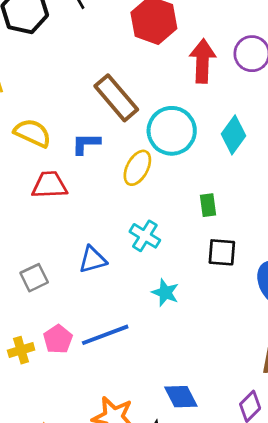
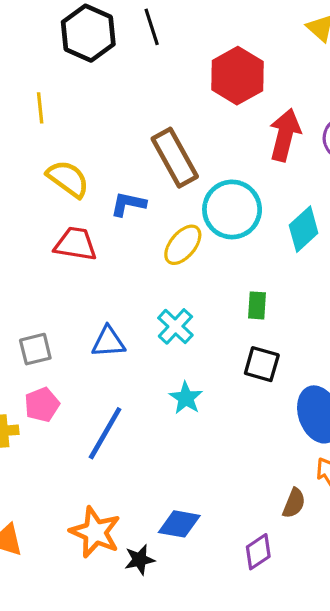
blue line: (105, 335) -> (105, 433), turned -51
pink pentagon: (58, 339) -> (42, 405), moved
blue diamond: (181, 397) -> (179, 524), turned -64

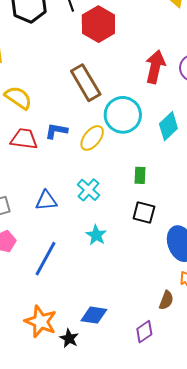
red hexagon: (237, 76) -> (98, 24), moved
blue L-shape: (128, 204) -> (56, 131), moved
black star: (140, 560) -> (69, 338), turned -30

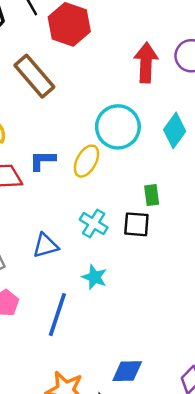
brown rectangle: (86, 83) -> (34, 76), moved
black square: (144, 213) -> (136, 224), moved
cyan star: (96, 235) -> (94, 277), moved

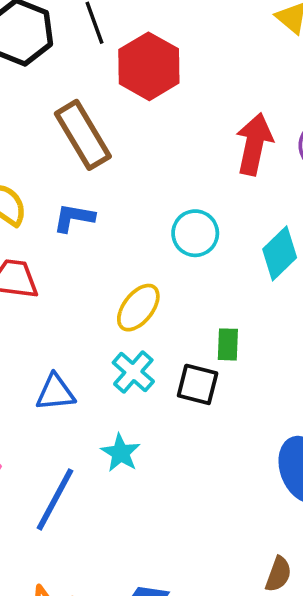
cyan circle: (118, 127) -> (195, 233), size x0.7
blue L-shape: (42, 160) -> (74, 218), moved
yellow ellipse: (86, 161) -> (138, 308), moved

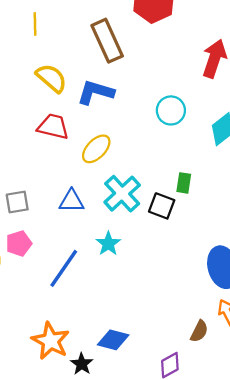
blue L-shape: (74, 218) -> (96, 92), size x1.4
yellow ellipse: (138, 308) -> (96, 149), moved
cyan cross: (133, 372) -> (122, 194), size x1.4

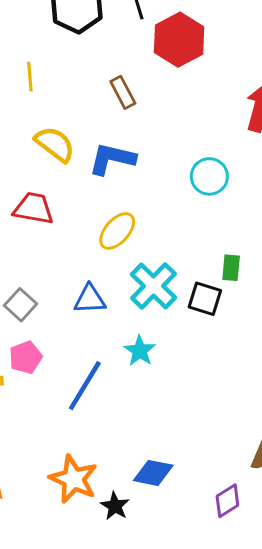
brown rectangle: (107, 41) -> (123, 92), size x0.6
red trapezoid: (53, 127) -> (34, 208), moved
gray square: (17, 202) -> (21, 305), turned -35

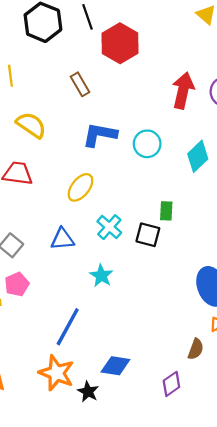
blue L-shape: (112, 159) -> (100, 135), moved
cyan cross: (153, 286) -> (109, 227), size x0.7
blue line: (85, 386) -> (68, 327), moved

